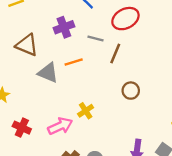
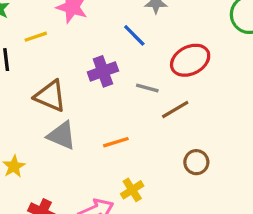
brown line: (115, 54) -> (175, 109), turned 36
orange line: (74, 62) -> (116, 142), moved
gray triangle: (48, 73) -> (62, 135), moved

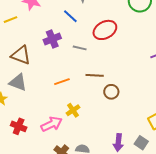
brown line: (175, 109) -> (95, 75), moved, turned 36
gray triangle: (62, 135) -> (18, 82), moved

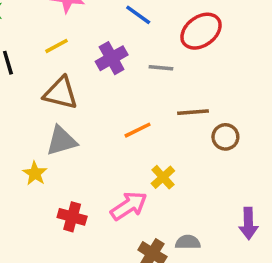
yellow line: (10, 20) -> (57, 46), moved
gray triangle: (18, 82) -> (61, 141), turned -30

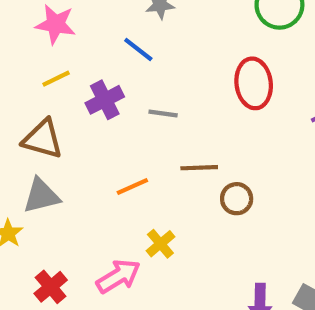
red ellipse: (201, 31) -> (254, 83), moved, turned -63
yellow line: (57, 46) -> (56, 79), moved
red cross: (72, 217) -> (51, 287), turned 32

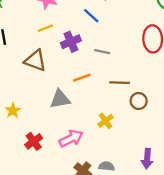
orange line: (132, 187) -> (82, 78), moved
gray triangle: (41, 196) -> (60, 99), moved
yellow cross: (160, 244) -> (105, 121), moved

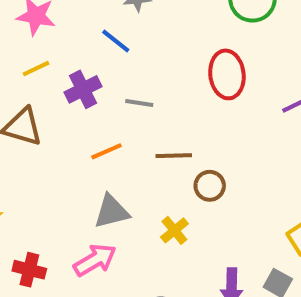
gray triangle: (60, 99) -> (112, 211), moved
yellow cross: (105, 121) -> (174, 230), moved
red cross: (34, 141) -> (29, 270), turned -36

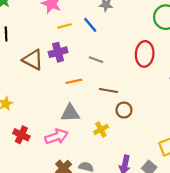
yellow line: (36, 69) -> (65, 26), moved
purple cross: (83, 89) -> (58, 52), moved

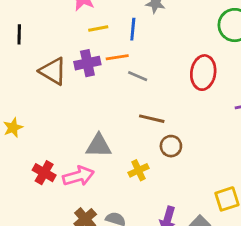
blue line: (90, 25) -> (133, 29), turned 42
orange line: (74, 81) -> (117, 57), moved
red cross: (21, 135) -> (44, 173), moved

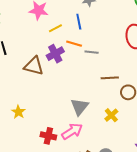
orange line: (117, 57) -> (74, 44), turned 42
gray triangle: (99, 146) -> (80, 107), turned -36

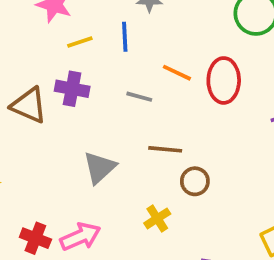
orange line: (74, 44) -> (177, 73), moved
purple cross: (55, 54) -> (72, 89), turned 30
gray triangle: (80, 107) -> (100, 168), moved

